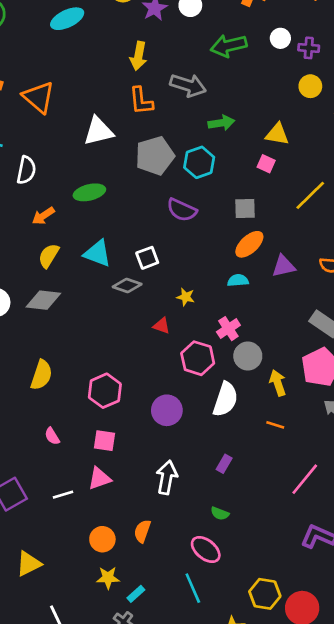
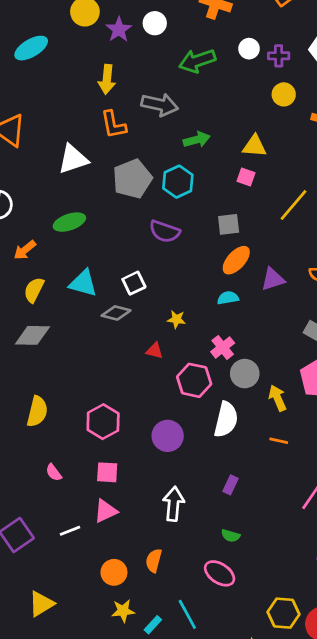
cyan line: (193, 588) -> (187, 614), moved

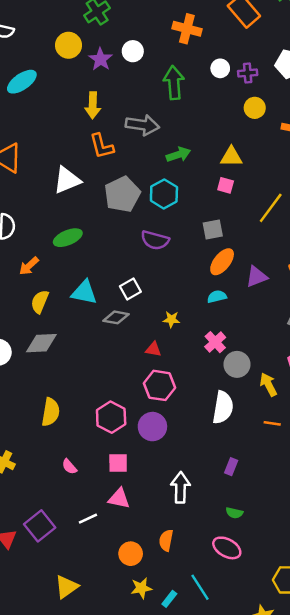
green arrow: (197, 61) -> (174, 83), turned 108
pink hexagon: (194, 380) -> (159, 385), moved
purple circle: (168, 436) -> (152, 427), moved
pink triangle: (106, 511) -> (119, 498), turned 40

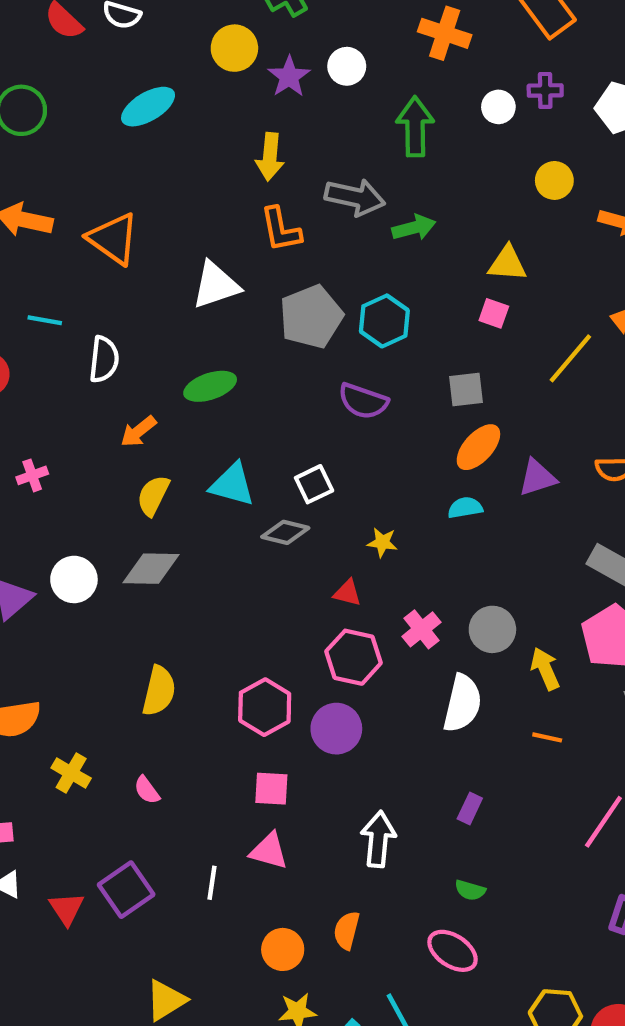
purple cross: (248, 73) -> (545, 90), moved
green arrow: (178, 155) -> (414, 228), moved
pink cross: (215, 342) -> (421, 629), moved
pink semicircle: (69, 467) -> (147, 790), moved
white line: (88, 519) -> (212, 883), turned -60

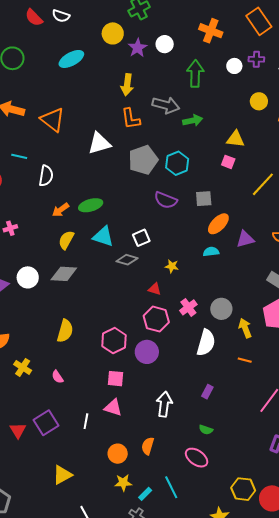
green ellipse: (210, 386) -> (91, 205), moved
gray square: (466, 389) -> (204, 199), moved

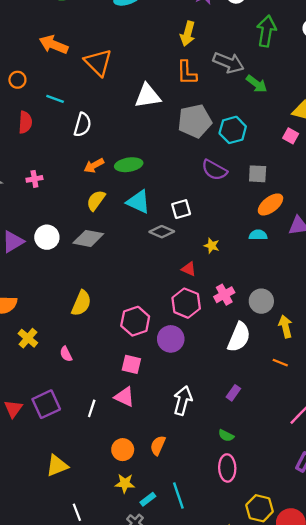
green arrow: (193, 120) -> (257, 84), turned 42
pink ellipse: (197, 458) -> (227, 468), moved, turned 45

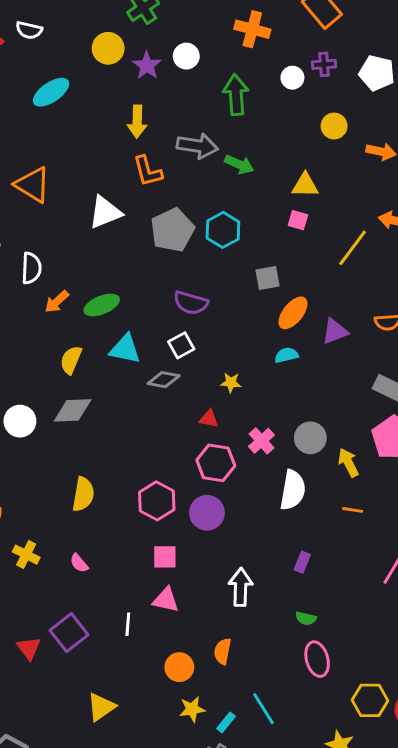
orange arrow: (94, 166) -> (57, 302), moved
purple semicircle: (214, 170) -> (191, 303), moved

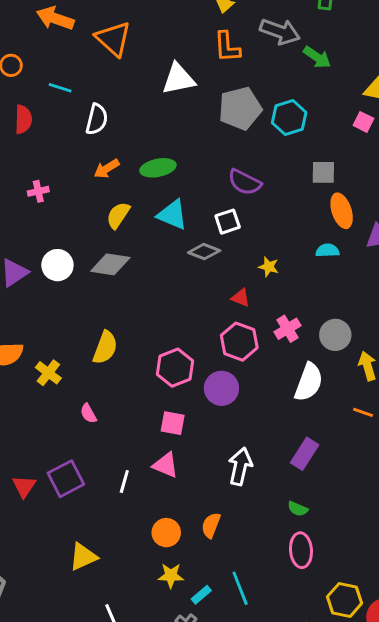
orange arrow: (57, 302) -> (107, 169), moved
orange ellipse: (293, 313) -> (342, 211), turned -68
yellow cross: (26, 555) -> (48, 373), moved
purple rectangle: (302, 562) -> (305, 454), size x1.5

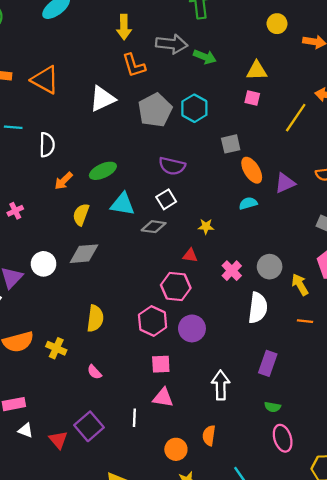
pink hexagon: (239, 342) -> (176, 286), moved

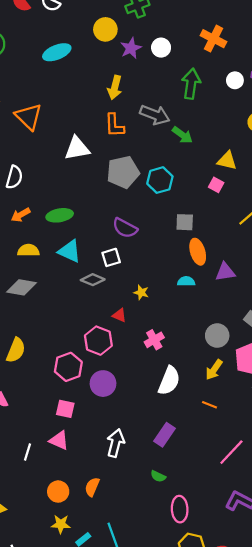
yellow semicircle: (81, 215) -> (28, 250), turned 55
gray circle: (270, 267) -> (217, 336), moved
yellow arrow: (300, 285) -> (214, 370), turned -130
pink ellipse: (283, 438) -> (180, 509), moved

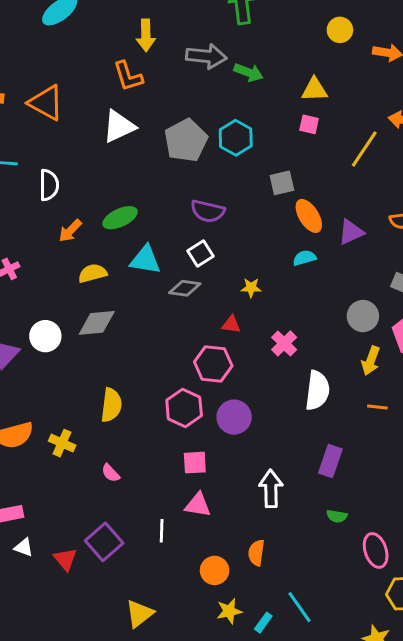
orange L-shape: (114, 125) -> (128, 76), moved

